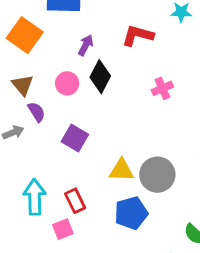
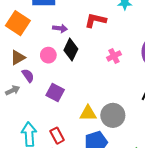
purple arrow: (86, 45) -> (60, 28), turned 72
brown triangle: (23, 85) -> (18, 58), turned 42

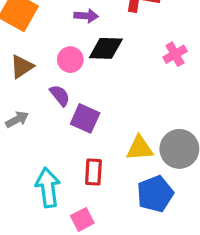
black diamond: (71, 50) -> (106, 48), turned 70
purple semicircle: (28, 76) -> (60, 95), moved
red rectangle: (57, 136) -> (93, 172), moved, turned 35

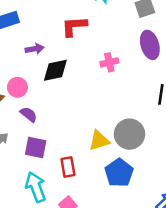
pink cross: (175, 54) -> (109, 62), turned 30
pink circle: (70, 60) -> (17, 87), moved
purple square: (85, 118) -> (36, 147), moved

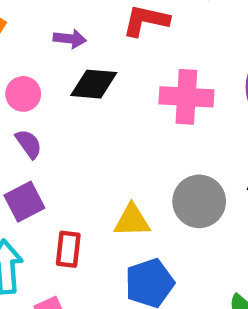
pink cross: (109, 62) -> (186, 97), size x1.6
gray circle: (130, 134) -> (199, 201), moved
purple square: (36, 147) -> (24, 202), turned 35

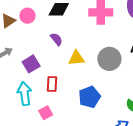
purple semicircle: (29, 144) -> (56, 39), moved
yellow triangle: (132, 221) -> (76, 58), moved

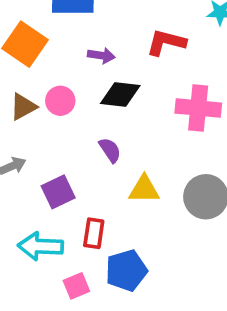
cyan arrow: (25, 94) -> (40, 246), turned -85
blue pentagon: (89, 97) -> (126, 270), moved

